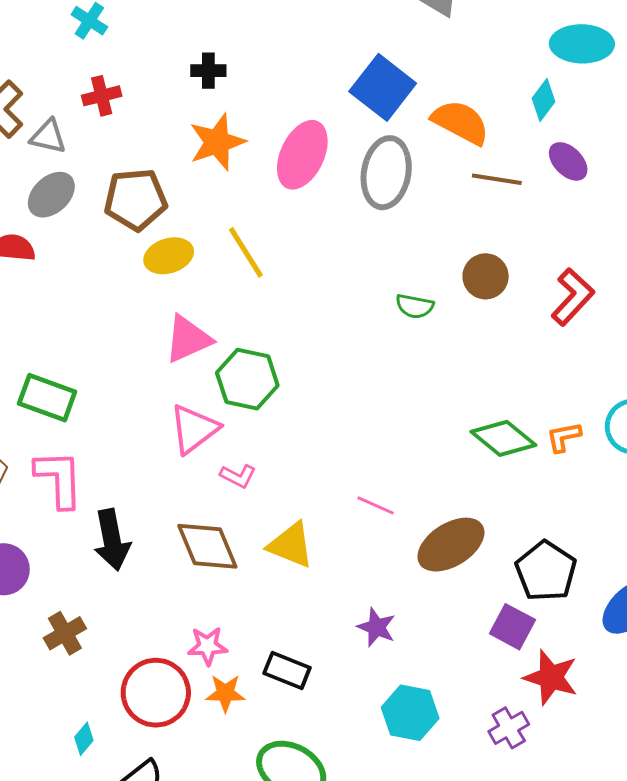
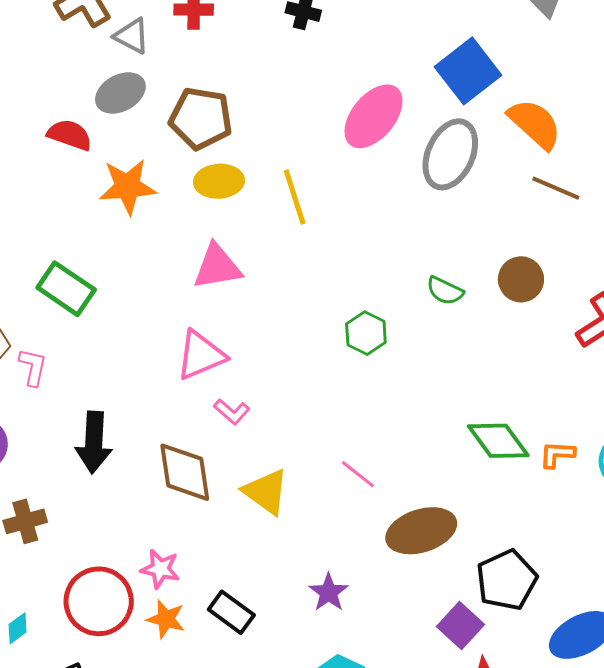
orange star: (217, 142) -> (128, 187), moved
green hexagon: (247, 379) -> (366, 333), moved, size x0.7
pink L-shape: (59, 479) -> (33, 367), moved, size x0.6

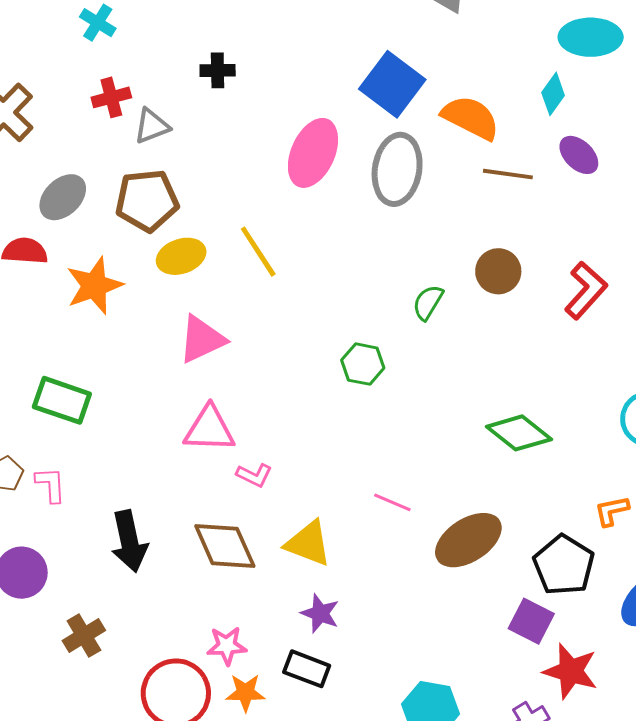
gray triangle: (132, 36) -> (152, 126), moved, turned -33
green semicircle: (445, 291) -> (428, 302), turned 111
pink triangle: (201, 355) -> (209, 429), turned 40
orange L-shape: (557, 454) -> (612, 511), moved
purple star: (329, 592) -> (320, 613), moved

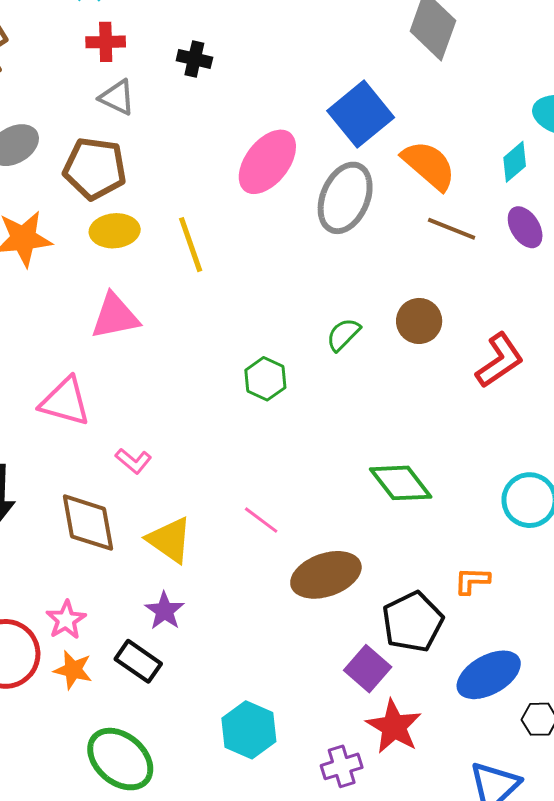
red cross: (111, 97) -> (106, 42), moved
gray triangle: (152, 126) -> (117, 97), turned 33
pink triangle: (209, 429) -> (65, 402), moved
pink star: (227, 646) -> (66, 620), turned 30

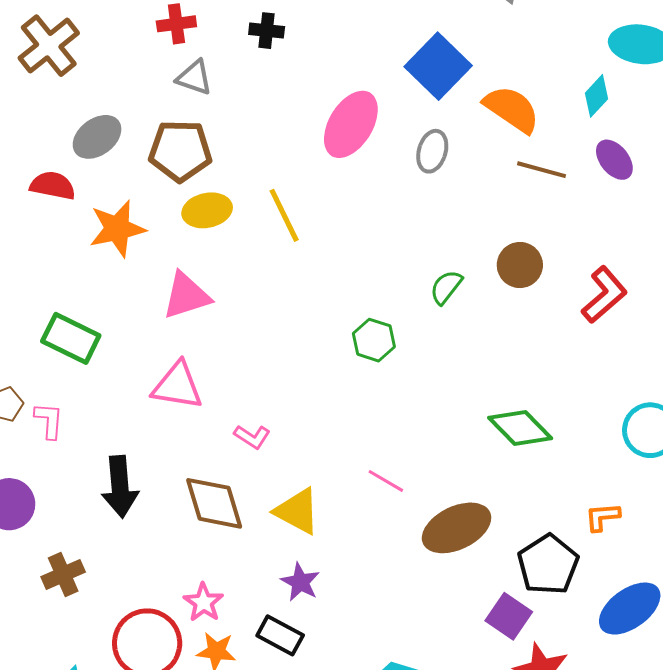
gray ellipse: (345, 198) -> (432, 151), size x0.6
pink triangle: (115, 316) -> (186, 296), moved

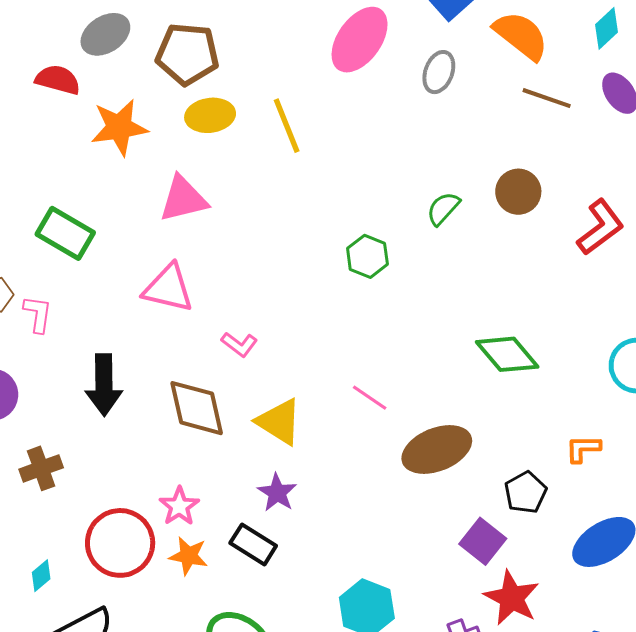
black pentagon: (548, 565) -> (525, 493), size x0.7

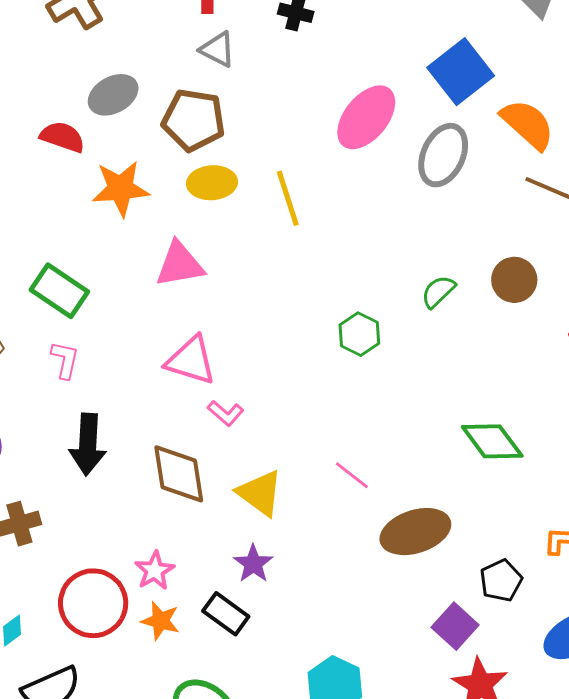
gray ellipse: (439, 72) -> (443, 155), size x1.5
pink triangle: (168, 288) -> (191, 360), moved
pink L-shape: (38, 314) -> (65, 360), moved

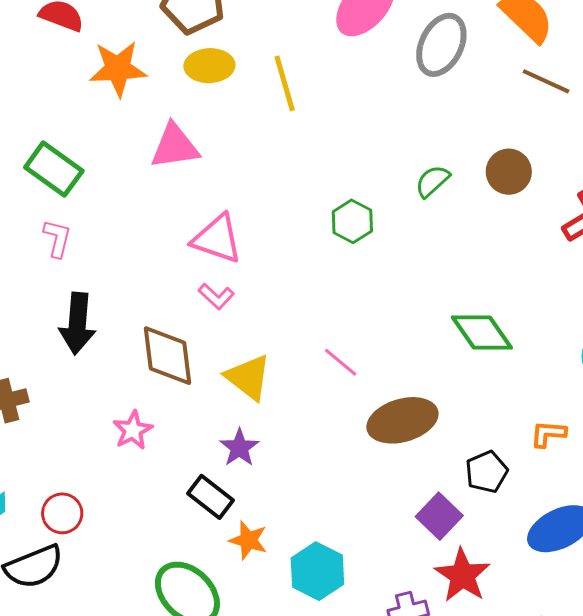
pink triangle: (191, 360) -> (217, 239), moved
pink star: (155, 571) -> (133, 430), moved
red circle: (93, 603) -> (62, 513), moved, size x0.6
orange star: (160, 621) -> (248, 540), moved

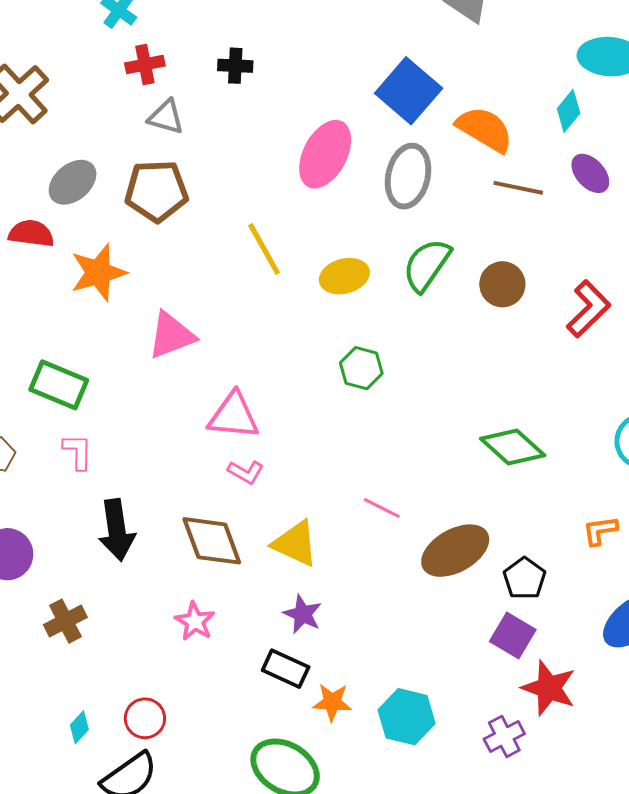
yellow ellipse: (209, 66) -> (344, 276), moved
green semicircle: (432, 181) -> (427, 265), moved, size x1.5
black pentagon: (487, 472) -> (525, 578), moved

